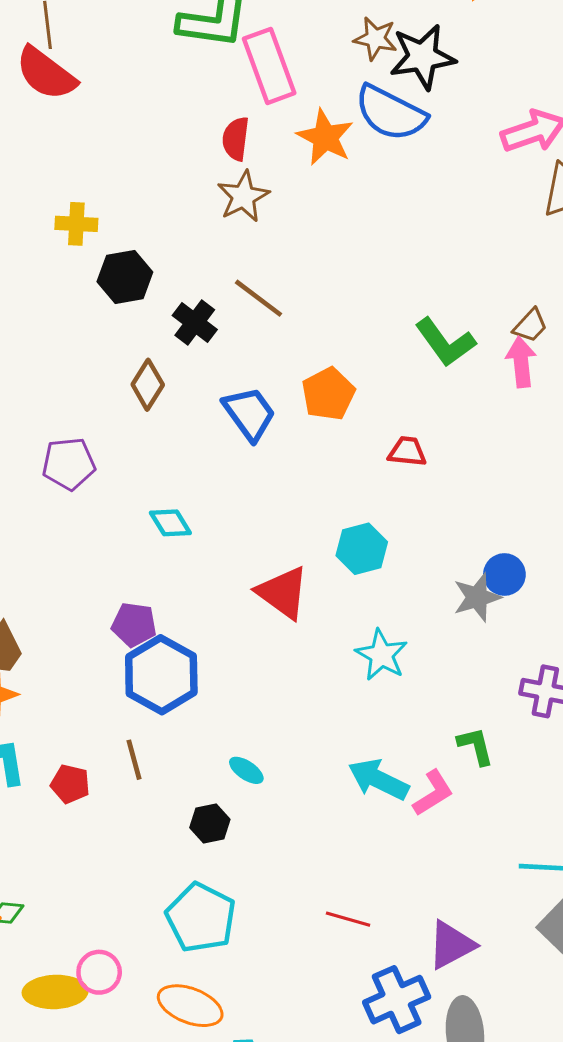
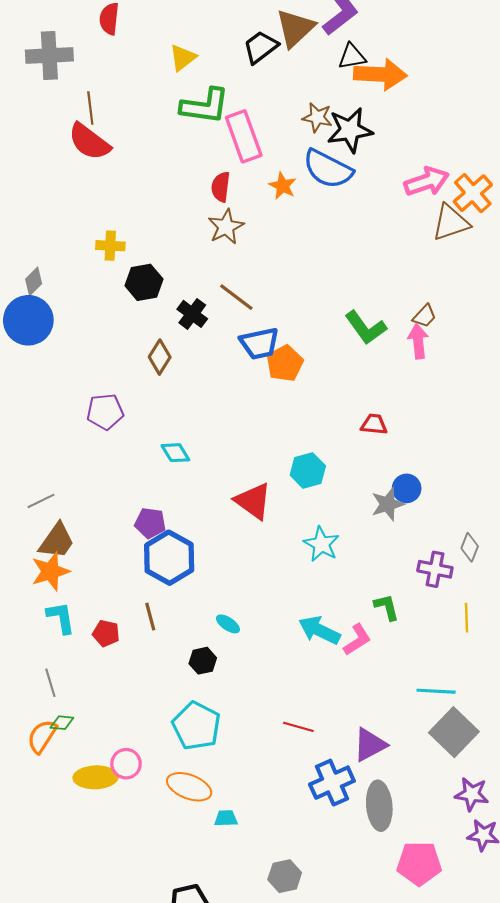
orange star: (325, 137) -> (283, 186), size x0.7
blue trapezoid: (249, 414) -> (259, 343), moved, turned 114
red trapezoid: (407, 452) -> (374, 424), moved

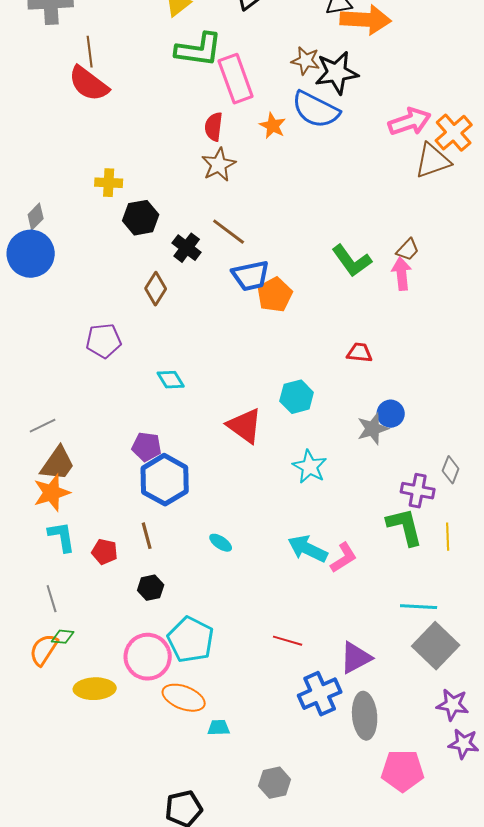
green L-shape: (387, 607) -> (405, 527), moved, size x1.5
black hexagon: (203, 661) -> (151, 588), moved
pink circle: (126, 764) -> (148, 657), moved, size x1.6

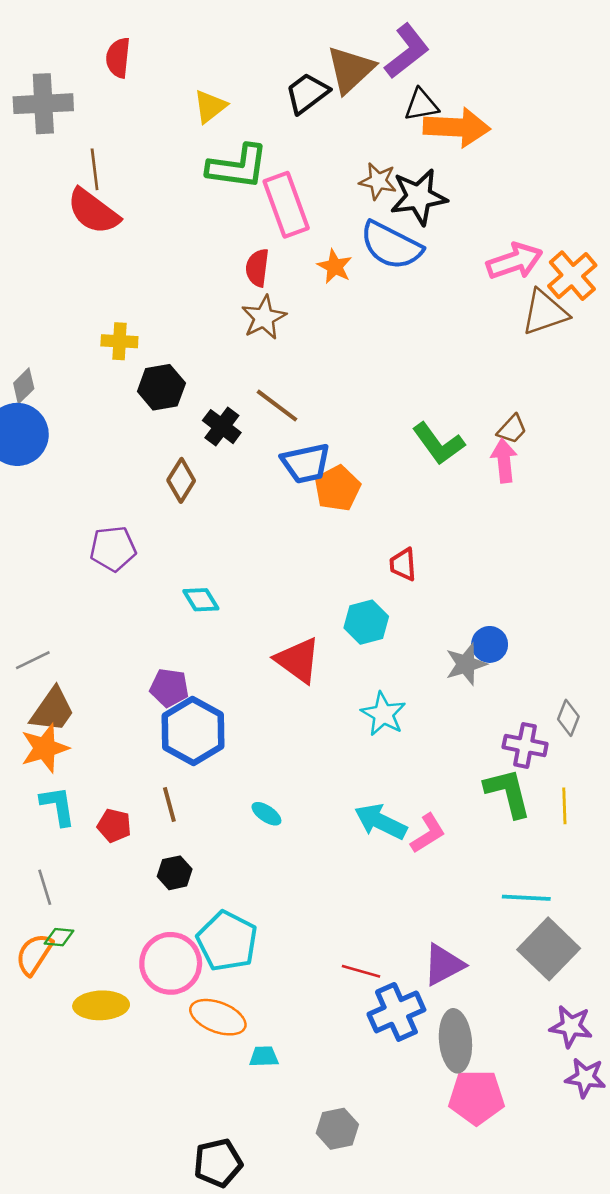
red trapezoid: (360, 353) -> (403, 564), moved, turned -100
red line: (288, 641) -> (361, 971), moved
pink pentagon: (403, 771) -> (476, 1097), moved

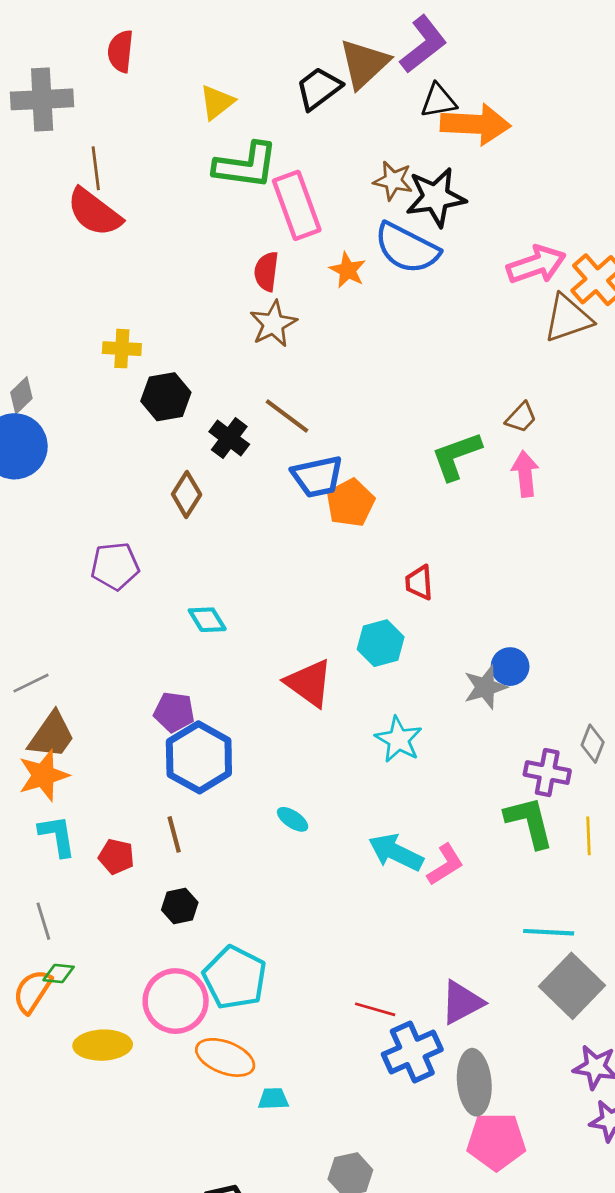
brown trapezoid: (512, 429) -> (521, 417), moved
green L-shape: (438, 444) -> (456, 456), turned 106
cyan ellipse: (266, 814) -> (293, 819), moved

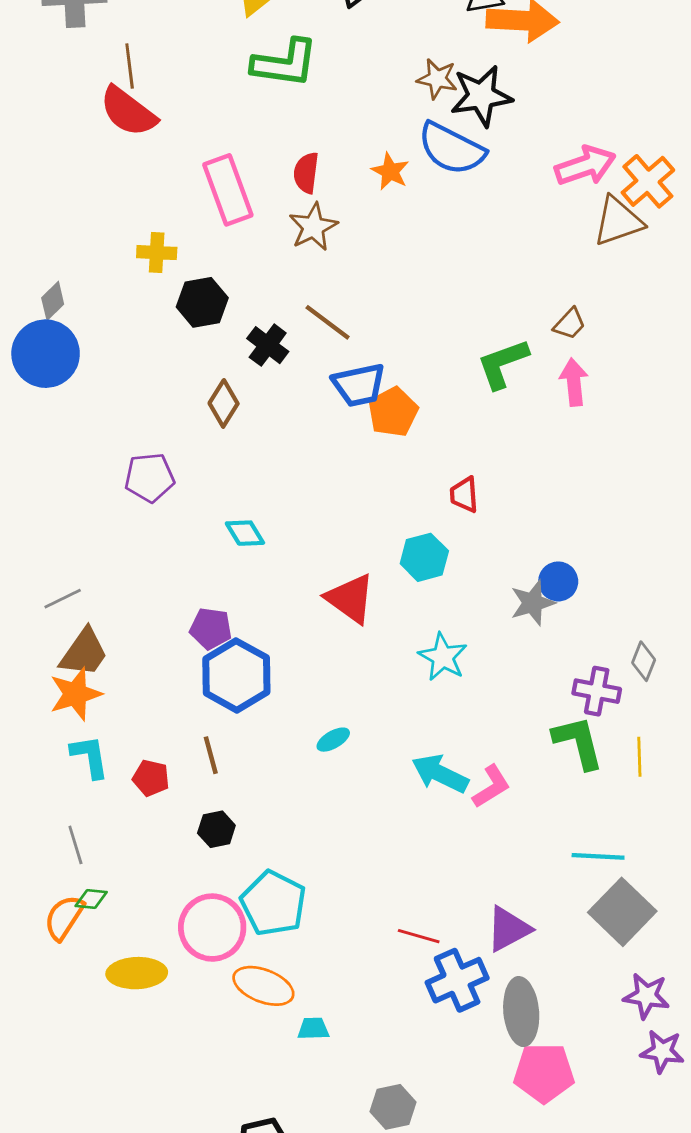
pink rectangle: (297, 205) -> (228, 190), moved
cyan ellipse: (293, 819) -> (333, 740), turned -64

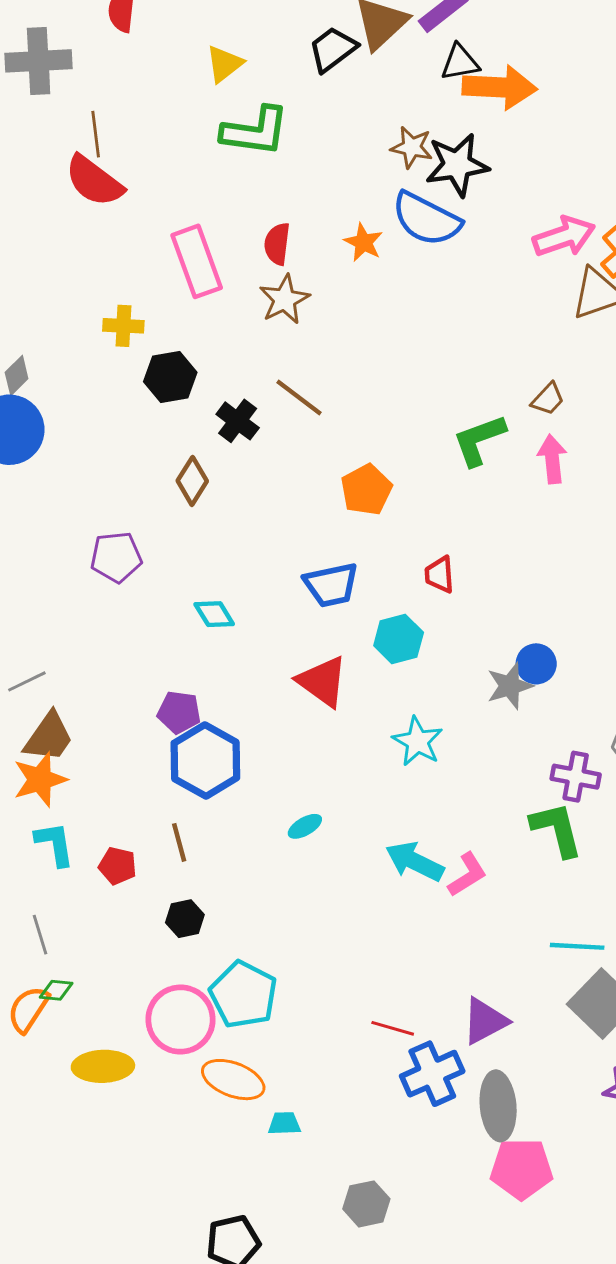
blue trapezoid: (359, 385) -> (331, 585), moved

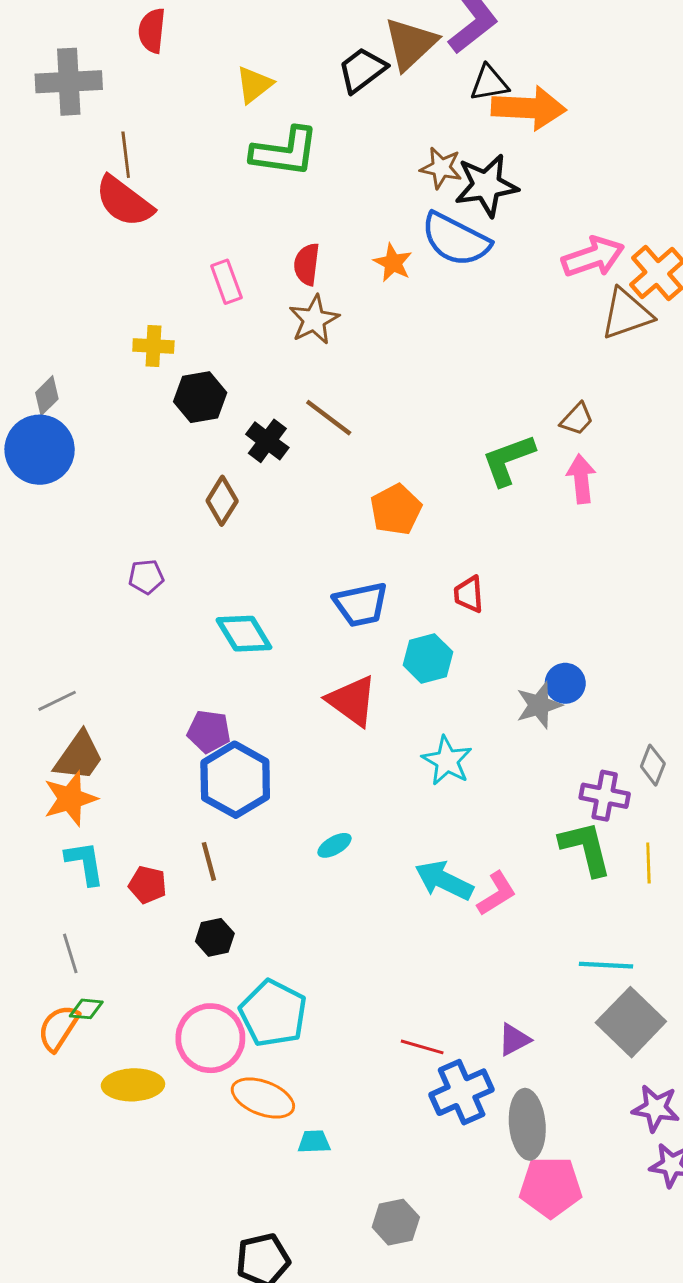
pink rectangle: (197, 261) -> (226, 282), size x0.6
purple pentagon: (116, 557) -> (146, 577), size x0.7
cyan diamond: (214, 614) -> (244, 634), size x1.4
purple triangle: (485, 1021) -> (514, 1040), size x0.7

